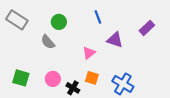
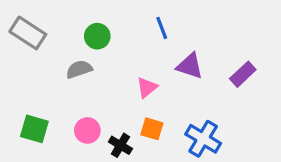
purple rectangle: (147, 28) -> (243, 74), moved
gray semicircle: (48, 42) -> (79, 69), turned 112

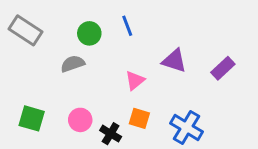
blue line: (162, 28) -> (127, 26), moved

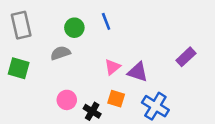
gray rectangle: (26, 30) -> (21, 25), turned 44
purple triangle: (174, 61) -> (138, 72), moved
green square: (32, 118) -> (19, 68), moved

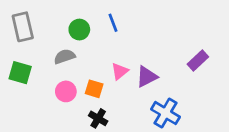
purple triangle: (138, 72) -> (147, 77), turned -45
orange square: (116, 99) -> (94, 89), moved
pink circle: (67, 100) -> (66, 91), moved

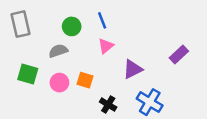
pink triangle: (120, 71) -> (106, 46), moved
green square: (20, 73) -> (28, 74), moved
black cross: (98, 118) -> (108, 105), moved

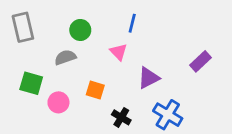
blue line: (102, 20) -> (132, 23), moved, turned 35
pink triangle: (106, 46) -> (119, 52), turned -35
pink circle: (59, 83) -> (58, 102), moved

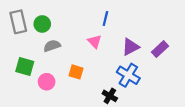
green circle: (80, 30) -> (42, 24), moved
purple triangle: (149, 78) -> (130, 47), moved
blue cross: (168, 115) -> (128, 75), moved
black cross: (121, 117) -> (110, 96), moved

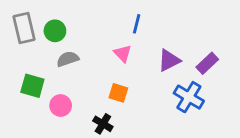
orange square: (76, 72) -> (118, 93), moved
blue cross: (128, 75) -> (189, 97), moved
black cross: (110, 96) -> (103, 124), moved

